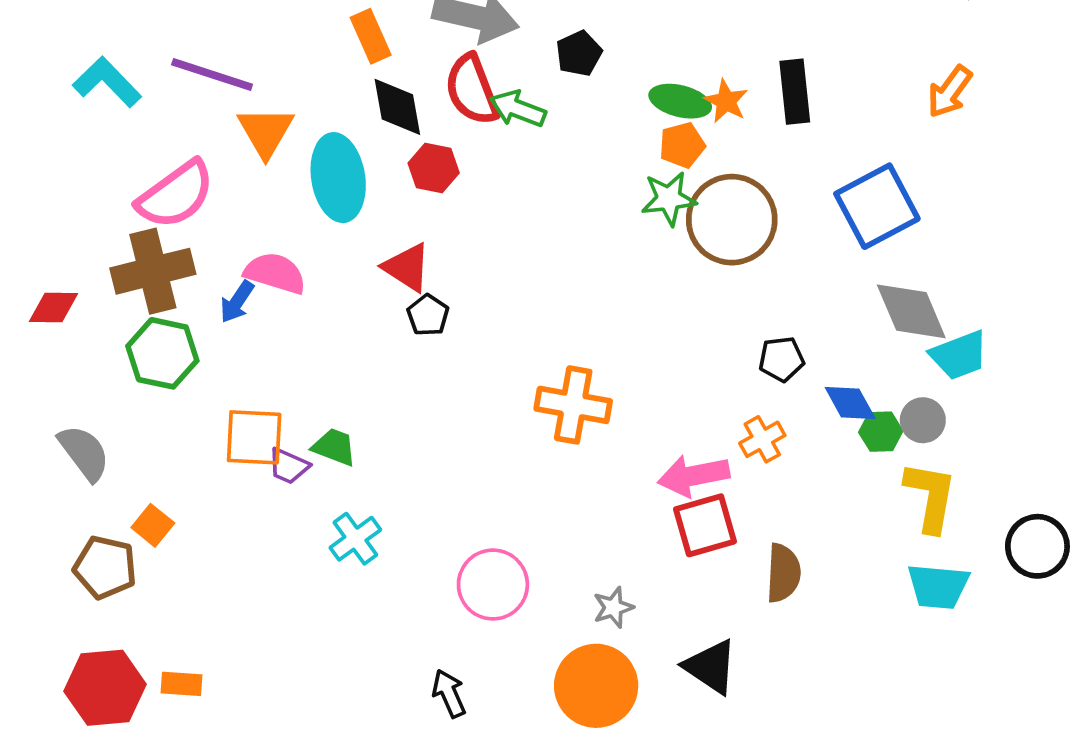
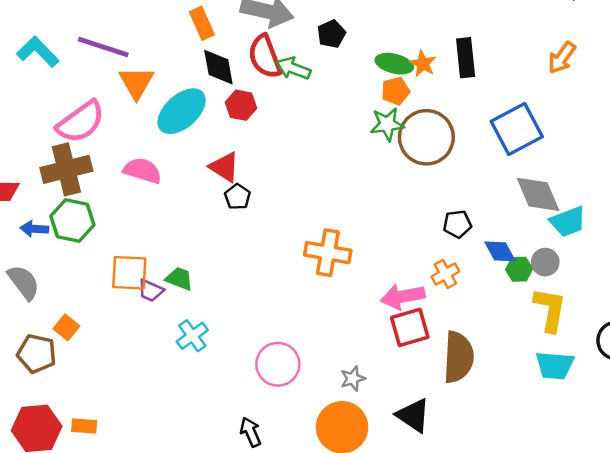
cyan ellipse: (338, 178) -> (182, 111), turned 57
blue arrow: (237, 302) -> (34, 229), moved, turned 60
brown semicircle: (783, 573) -> (458, 357), size x1.4

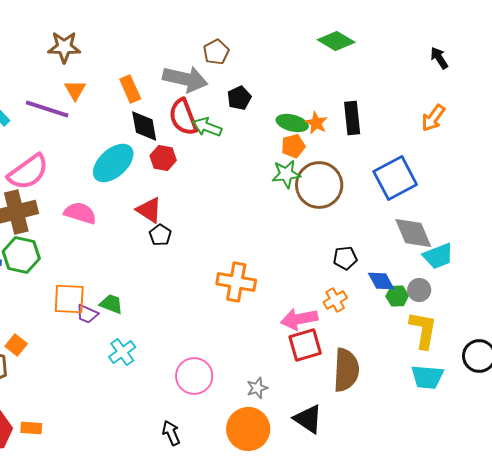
orange triangle: (136, 83) -> (75, 90), moved, size x0.7

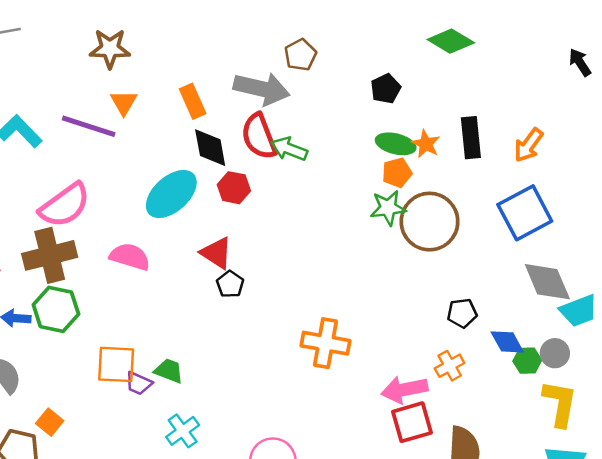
black pentagon: (239, 98) -> (386, 89), moved
orange arrow: (433, 118) -> (529, 145), moved

